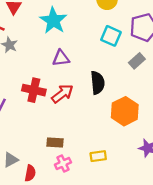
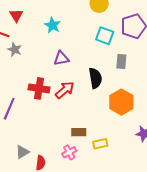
cyan star: (53, 21) -> (52, 25), size x0.7
gray rectangle: (137, 61) -> (121, 62), moved, turned -40
brown rectangle: (55, 143) -> (79, 132), moved

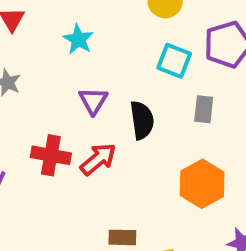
purple triangle: (61, 58) -> (93, 101), turned -49
black semicircle: (95, 78) -> (142, 120), moved

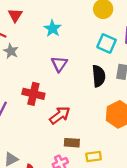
black semicircle: (142, 120) -> (99, 76), moved
red arrow: (98, 159) -> (60, 115), moved

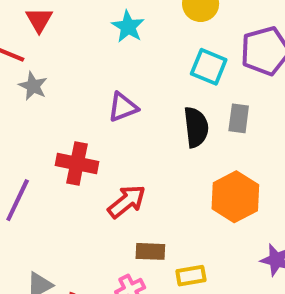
cyan star: (52, 28) -> (128, 27), moved
purple triangle: (59, 64) -> (123, 107), turned 36

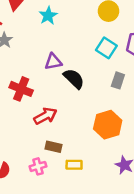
cyan star: (128, 27) -> (48, 16), moved
black semicircle: (196, 127) -> (74, 79), moved, turned -50

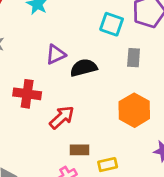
black semicircle: (74, 79) -> (84, 68), turned -45

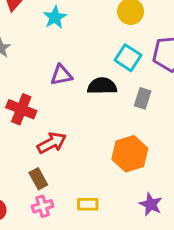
black semicircle: (84, 68) -> (102, 86), moved
brown rectangle: (80, 150) -> (38, 179), moved, turned 48

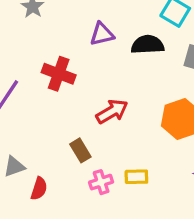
red arrow: (52, 143) -> (112, 112), moved
pink cross: (43, 206) -> (101, 182), moved

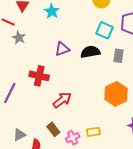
red arrow: (112, 112) -> (62, 100), moved
brown rectangle: (80, 150) -> (53, 129), moved

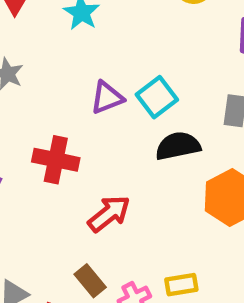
cyan square: (105, 30) -> (157, 97), moved, turned 30
black semicircle: (90, 52) -> (178, 146), moved

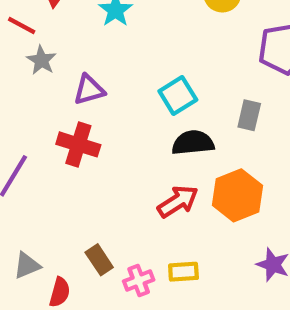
purple triangle: (107, 98) -> (89, 90), moved
red arrow: (109, 214) -> (178, 201), moved

